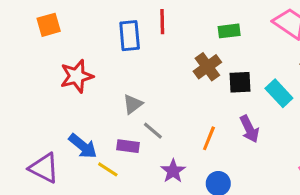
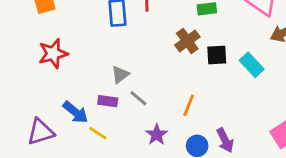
red star: (77, 76) -> (53, 54), moved
purple arrow: (249, 129) -> (225, 140), moved
purple rectangle: (128, 146) -> (108, 101), moved
purple triangle: (44, 168) -> (41, 132), turned -44

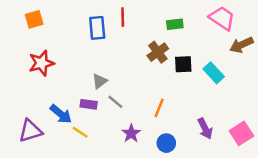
purple arrow: (225, 140) -> (205, 129), moved

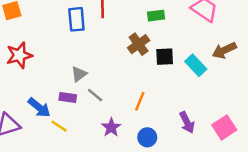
brown arrow: (241, 45) -> (224, 50), moved

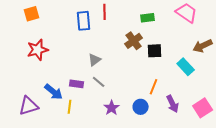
cyan rectangle: (196, 65) -> (186, 67), moved
gray triangle: (79, 74) -> (95, 60), moved
orange line: (140, 101) -> (154, 87), moved
yellow line: (59, 126) -> (70, 107), turned 64
blue circle: (147, 137) -> (141, 107), moved

